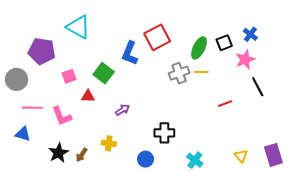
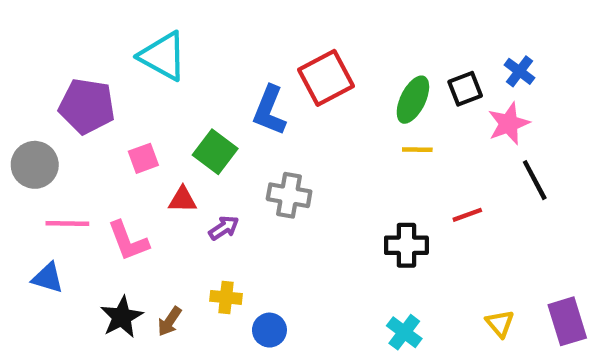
gray cross: (179, 73) -> (289, 195), moved, turned 30
purple arrow: (122, 110) -> (224, 228), moved
black cross: (164, 133) -> (406, 245), moved
blue circle: (146, 159) -> (269, 330), moved

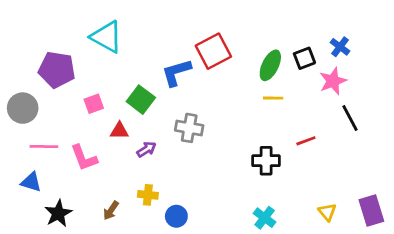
blue L-shape: (269, 110) -> (176, 72), turned 52
black star: (122, 317) -> (58, 213), moved

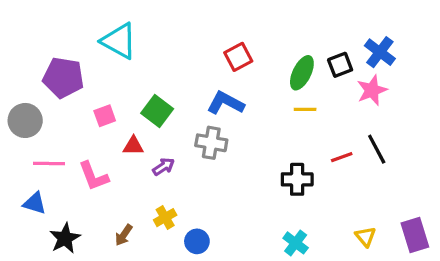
blue cross: (340, 47) -> (380, 52), size x1.4
red square: (213, 51) -> (238, 57), size x0.7
blue L-shape: (176, 72) -> (226, 103), moved, turned 44
black line: (350, 118) -> (377, 149), moved
yellow cross: (148, 195) -> (165, 218), turned -36

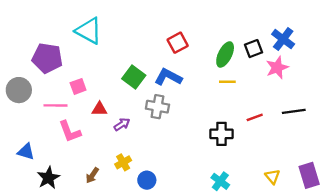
green square: (157, 111) -> (134, 77), moved
black line: (377, 149) -> (294, 111), moved, turned -70
pink line: (49, 163) -> (56, 105), moved

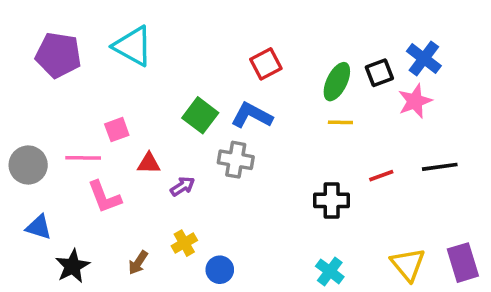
purple pentagon: (47, 58) -> (58, 55), moved
gray circle: (19, 90) -> (28, 165), moved
yellow triangle: (272, 177) -> (408, 264), size x1.5

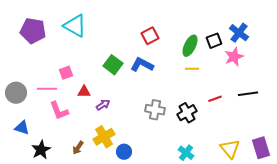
gray cross: (236, 160) -> (155, 110), moved
black cross: (332, 200) -> (187, 113), turned -30
yellow cross: (184, 243) -> (104, 137), size x1.5

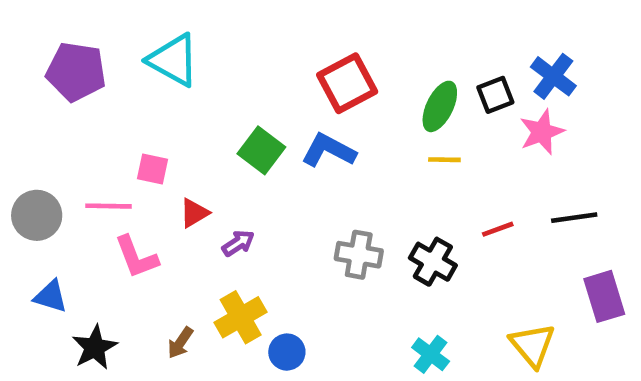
red square: (150, 36) -> (347, 83), size x1.4
pink square: (66, 73) -> (153, 169), turned 32
red triangle: (84, 92) -> (194, 213), turned -32
black cross: (187, 113) -> (433, 262), turned -30
purple rectangle: (261, 148) -> (604, 296), moved

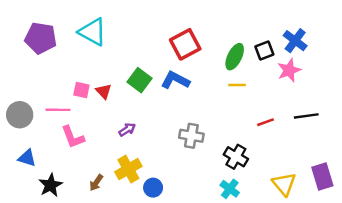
red triangle: (194, 213) -> (104, 91), moved, turned -42
black cross: (433, 262) -> (236, 157), moved
purple rectangle: (604, 296) -> (322, 177), moved

